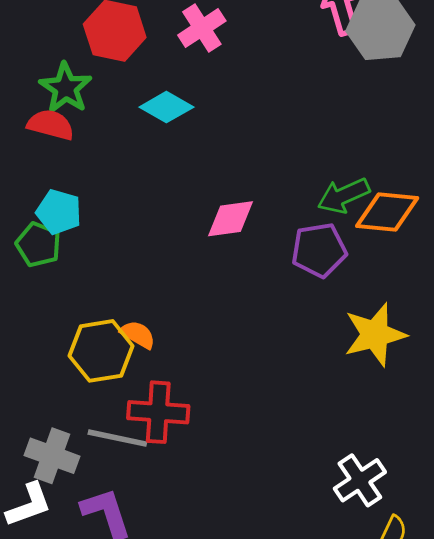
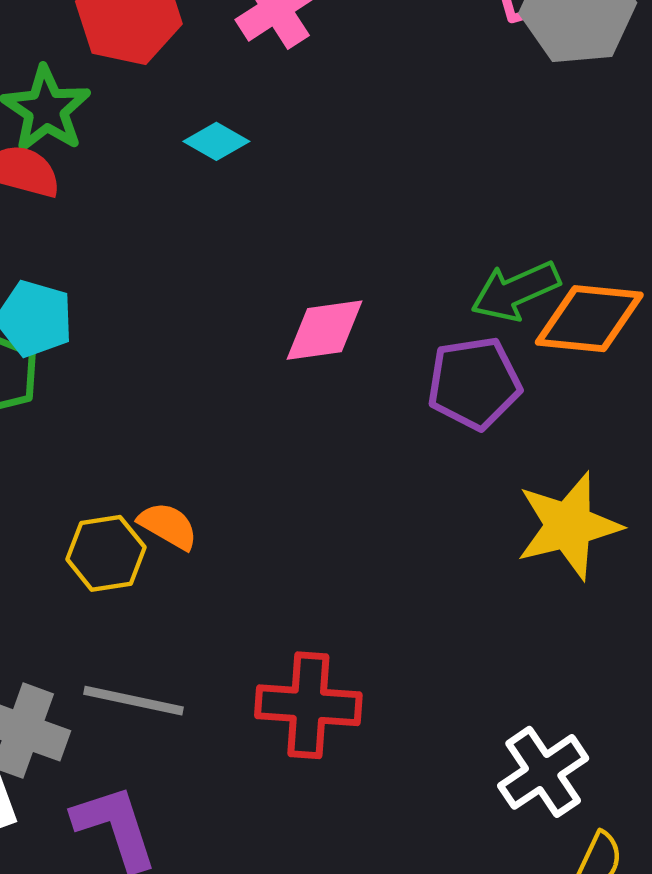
cyan diamond: (166, 107) -> (216, 141), size x0.7
yellow hexagon: (101, 351) -> (106, 553), size x0.7
red cross: (158, 412) -> (308, 705), moved

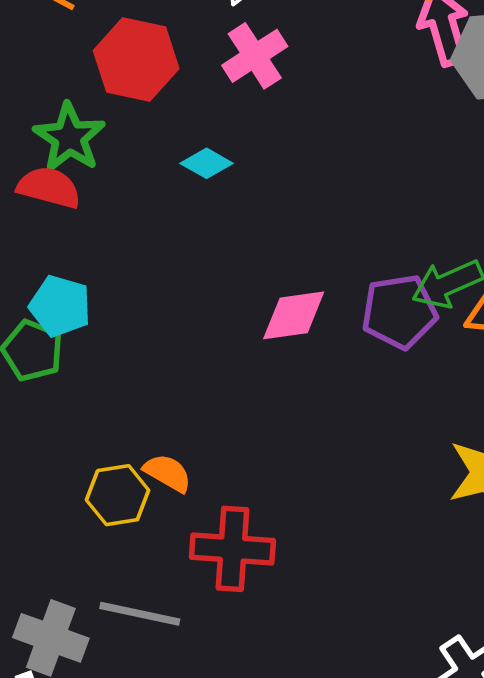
purple pentagon: (474, 383) -> (399, 312), moved
red cross: (308, 705) -> (232, 549), moved

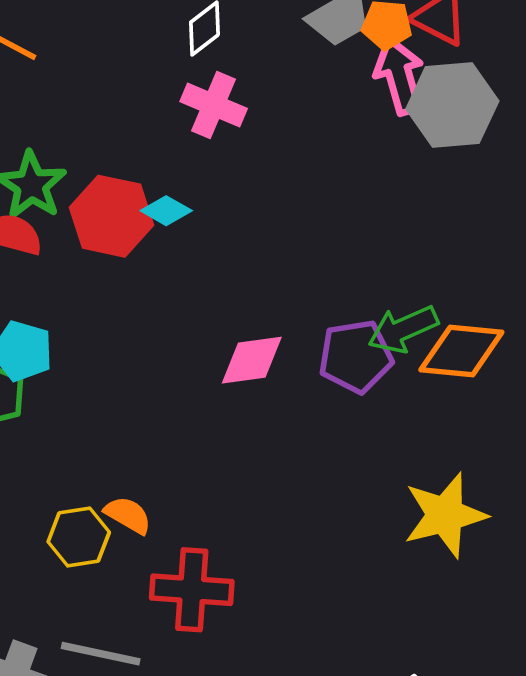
pink cross: (255, 56) -> (214, 105), turned -34
red hexagon: (136, 60) -> (111, 216), moved

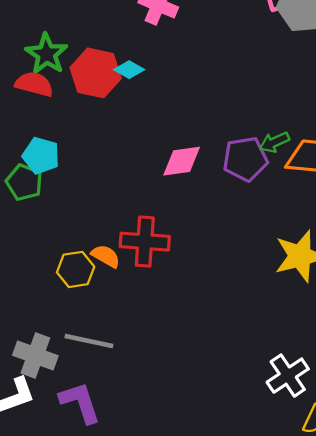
green arrow: (403, 329) -> (274, 142), size x0.7
red cross: (192, 590) -> (145, 242), moved

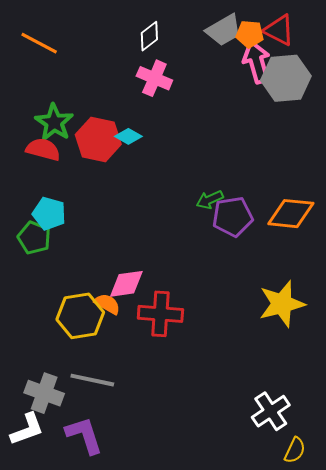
green arrow: (274, 142) -> (210, 200), moved
pink diamond: (182, 161) -> (126, 284), moved
red cross: (145, 242) -> (160, 314), moved
yellow hexagon: (76, 269) -> (80, 316), size x1.4

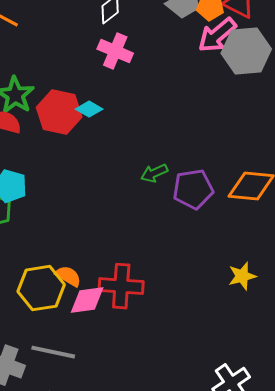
pink arrow: (257, 62) -> (217, 35), turned -114
green arrow: (210, 200) -> (154, 173), moved
pink diamond: (126, 284) -> (87, 300), moved
yellow star: (282, 304) -> (242, 276), size x0.6

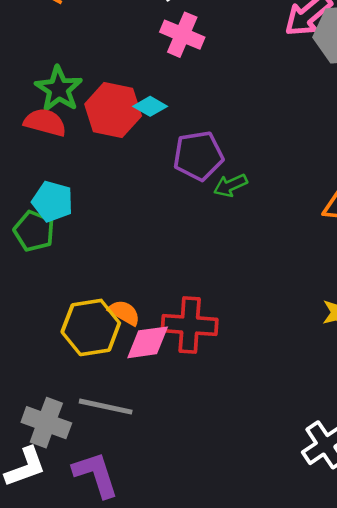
purple pentagon: (193, 189) -> (198, 156), moved

